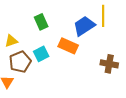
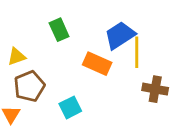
yellow line: (103, 16) -> (137, 52), moved
cyan square: (41, 54) -> (70, 107), moved

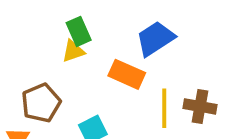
yellow line: (137, 52) -> (164, 108), moved
yellow triangle: (17, 57) -> (73, 51), moved

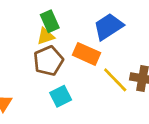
brown pentagon: (41, 103) -> (48, 61), moved
yellow line: (164, 108) -> (115, 80), turned -44

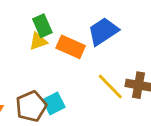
orange rectangle: (87, 54) -> (71, 47), moved
brown pentagon: (48, 61) -> (31, 106), moved

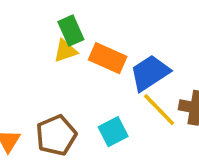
blue trapezoid: (103, 31) -> (150, 73), moved
cyan square: (54, 103) -> (113, 132), moved

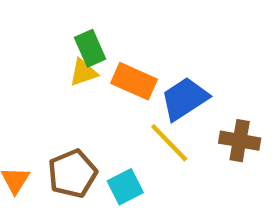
yellow line: (159, 110) -> (169, 143), moved
cyan square: (113, 132) -> (125, 187), moved

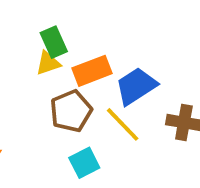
orange rectangle: (134, 81) -> (92, 71), turned -45
brown pentagon: (72, 174) -> (71, 111), moved

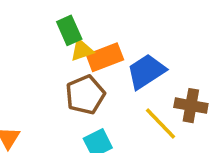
yellow triangle: (48, 63) -> (82, 50), moved
yellow line: (123, 124) -> (160, 123), moved

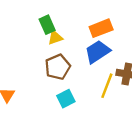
orange rectangle: (105, 57) -> (101, 28), moved
yellow line: (160, 123) -> (107, 86), turned 65

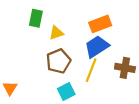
green rectangle: (47, 25) -> (36, 18), moved, turned 36
yellow line: (107, 86) -> (91, 70), moved

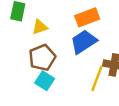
yellow line: (91, 70) -> (97, 78), moved
cyan square: (66, 92) -> (45, 81), moved, turned -30

